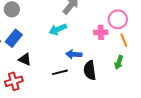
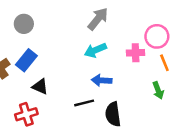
cyan arrow: (58, 29) -> (95, 50), moved
green arrow: (119, 62) -> (158, 90), turned -40
black semicircle: (90, 70) -> (113, 114), moved

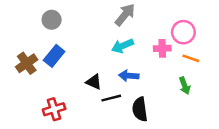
orange line: (164, 63) -> (191, 58), turned -49
black triangle: (40, 87) -> (94, 82), moved

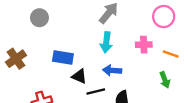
pink circle: (183, 32) -> (164, 17), moved
cyan arrow: (122, 46) -> (106, 42), turned -60
blue rectangle: (54, 56) -> (63, 58), moved, turned 60

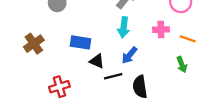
blue arrow: (112, 70) -> (129, 55), turned -54

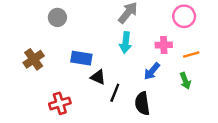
orange line: (188, 39) -> (191, 54), turned -35
blue arrow: (129, 55) -> (152, 71), moved
black line: (113, 76) -> (115, 93), turned -54

